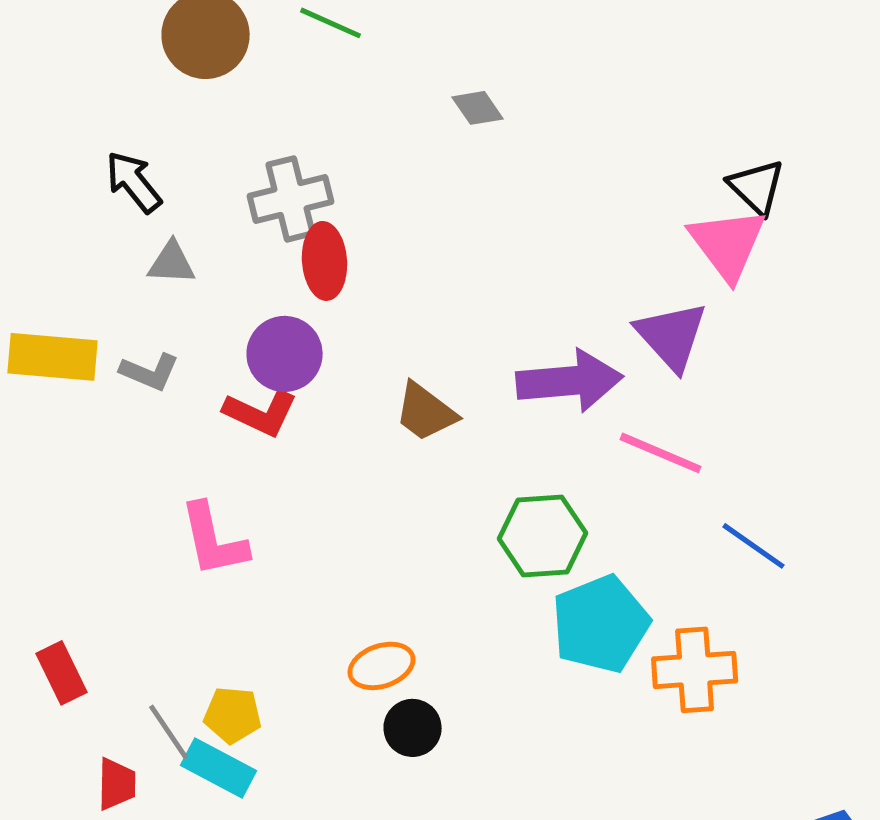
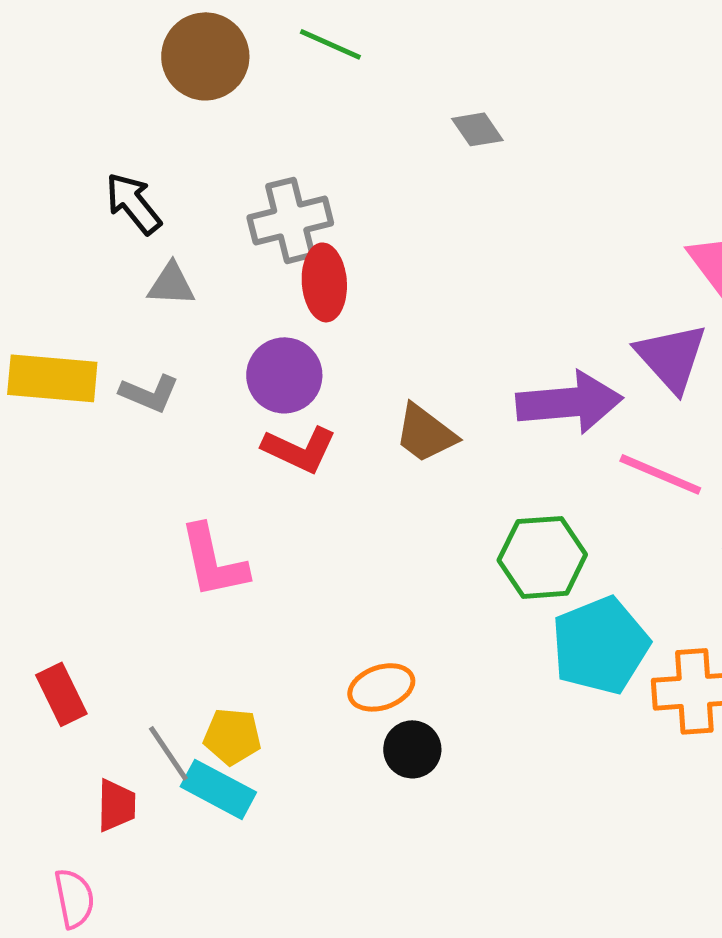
red L-shape: (261, 413) -> (299, 449), moved

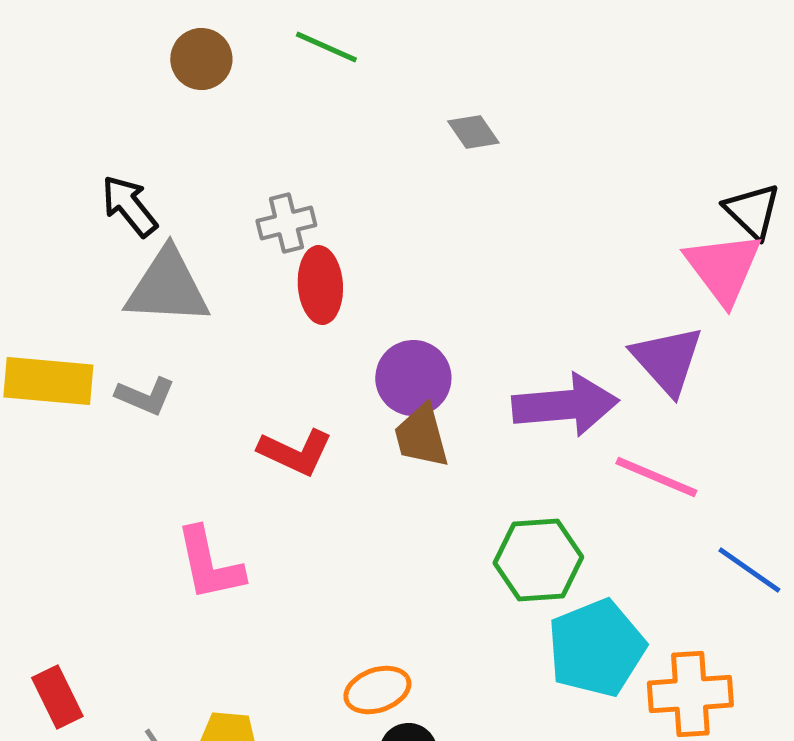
brown circle: (205, 56) -> (201, 59), size x0.7
gray cross: (290, 220) -> (286, 223), size x0.7
gray triangle: (171, 284) -> (167, 287), size x1.8
purple circle: (284, 375) -> (413, 378), moved
brown trapezoid: (425, 433) -> (421, 436), turned 38

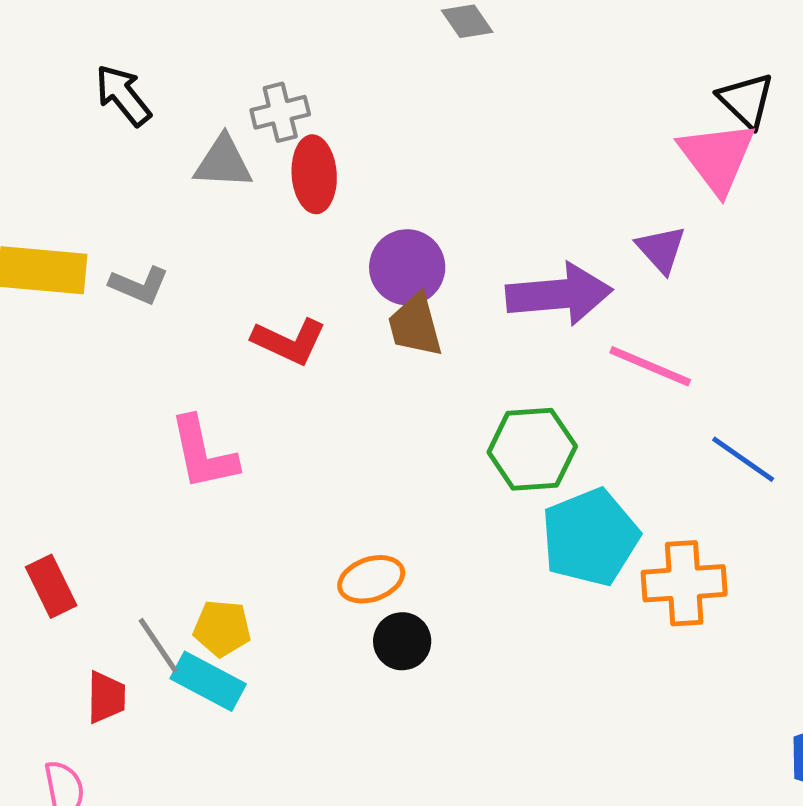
gray triangle: (167, 287) -> (223, 162), moved, size x0.7
purple triangle: (667, 360) -> (661, 249), size x0.7

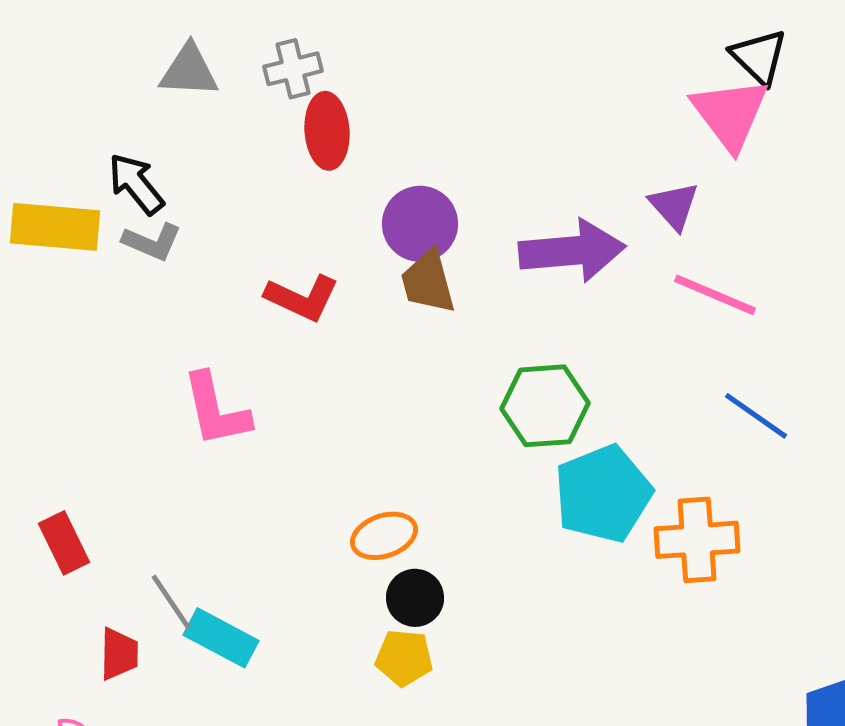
black arrow: (123, 95) -> (136, 184), moved
gray triangle: (223, 162) -> (189, 71), moved
pink line: (650, 366) -> (715, 295), moved
yellow pentagon: (222, 628) -> (404, 658), moved

